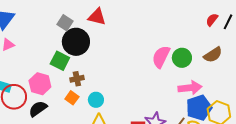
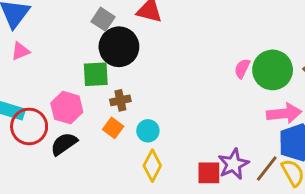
pink semicircle: (161, 57) -> (242, 68), size x0.6
green circle: (182, 58) -> (273, 70), size x1.4
green square: (60, 61) -> (96, 74), turned -30

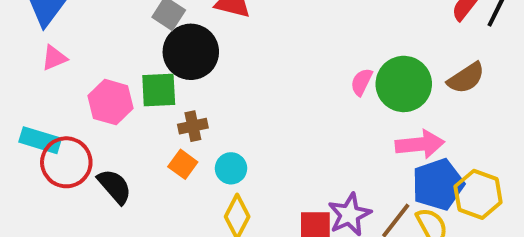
pink hexagon: (67, 108) -> (110, 102), moved
black semicircle: (64, 144) -> (115, 186), turned 84

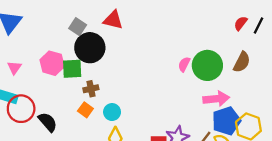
pink triangle: (54, 58) -> (14, 68), moved, turned -32
brown semicircle: (466, 78) -> (242, 62), turned -30
pink hexagon: (110, 102) -> (52, 63), moved

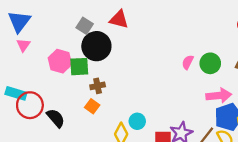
green circle: (207, 65) -> (210, 63), size x0.7
pink triangle: (14, 68) -> (23, 45), moved
cyan circle: (112, 112) -> (137, 121), moved

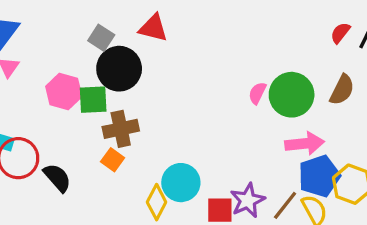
green circle: (210, 63) -> (292, 95), size x1.4
brown cross: (98, 86) -> (121, 129), size x1.5
cyan circle: (137, 121) -> (181, 183), size x1.5

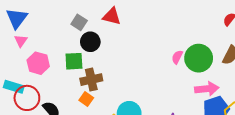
black circle: (119, 69) -> (90, 42), size x0.7
pink hexagon: (64, 91) -> (38, 63), moved

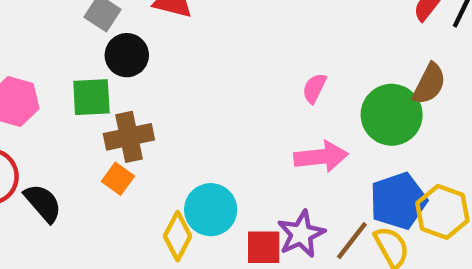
green circle: (199, 58) -> (392, 115), moved
pink arrow: (207, 89) -> (321, 157), moved

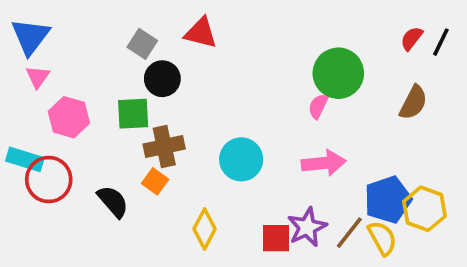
green circle: (392, 115) -> (338, 73), moved
black semicircle: (43, 203) -> (113, 201), moved
cyan circle: (211, 210) -> (241, 159), moved

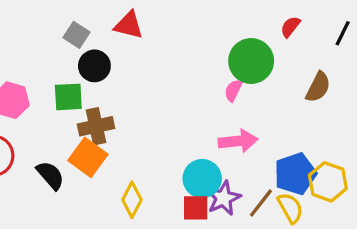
red semicircle: (412, 38) -> (290, 27), moved
cyan circle: (241, 159) -> (202, 179), moved
orange square: (155, 181) -> (88, 157), size x1.6

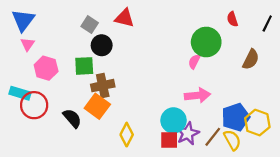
red semicircle: (290, 27) -> (232, 19), turned -56

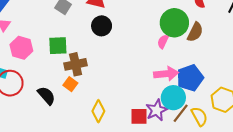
black circle: (102, 45) -> (102, 26), moved
brown semicircle: (251, 59) -> (195, 32), moved
orange square: (97, 106) -> (70, 84), size x0.6
blue pentagon: (236, 117) -> (190, 78), moved
cyan circle: (174, 120) -> (173, 98), moved

